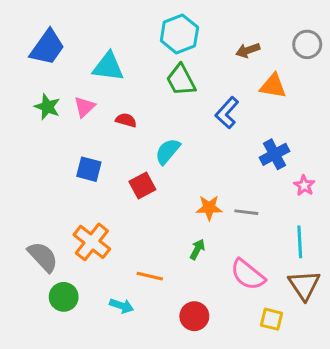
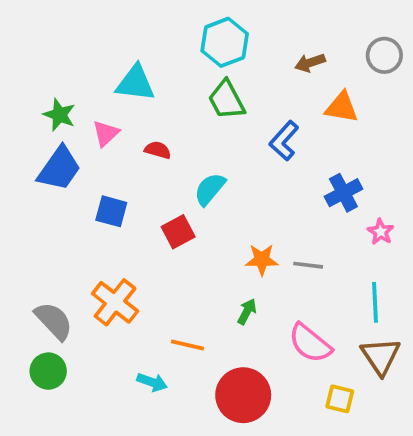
blue trapezoid: (47, 47) -> (59, 169), moved
green star: (47, 107) -> (59, 115), moved
green circle: (64, 297) -> (48, 371), moved
red circle: (194, 316) -> (243, 395), size x1.5

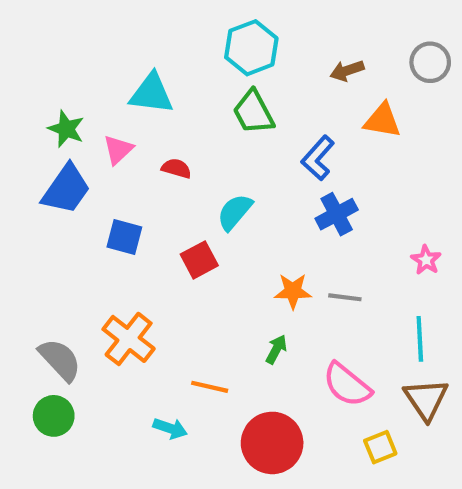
blue cross: (343, 193) -> (337, 214), moved
yellow square: (340, 399) -> (380, 447), turned -36

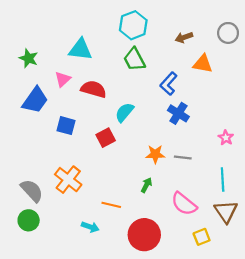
green star: (66, 129) -> (29, 58), moved
red semicircle: (176, 168) -> (94, 89), size x1.6
blue cross: (337, 214) -> (178, 113), turned -30

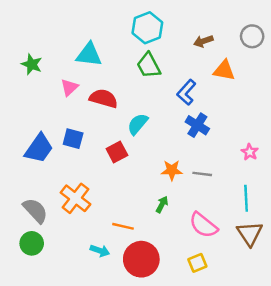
blue trapezoid: (35, 100) -> (39, 148), moved
red circle: (144, 235) -> (141, 259), moved
yellow square: (202, 237) -> (197, 263), moved

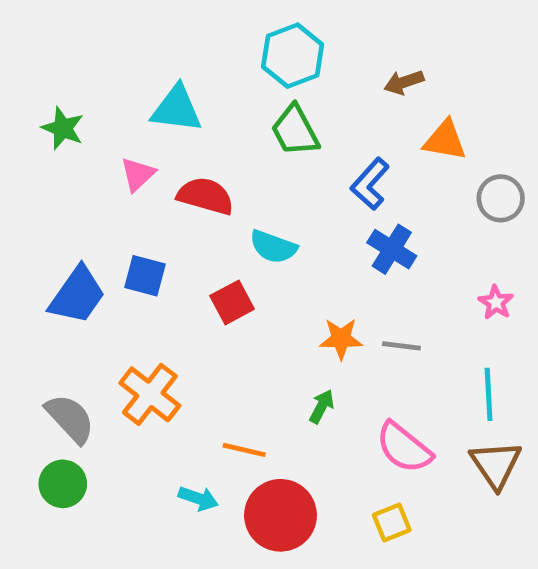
gray circle: (252, 36) -> (501, 198), moved
cyan semicircle: (138, 124) -> (273, 247), turned -110

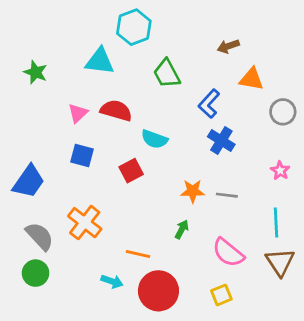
cyan hexagon: (293, 56) -> (134, 27), moved
pink triangle: (138, 174) -> (78, 113), moved
blue trapezoid: (77, 295) -> (29, 182), moved

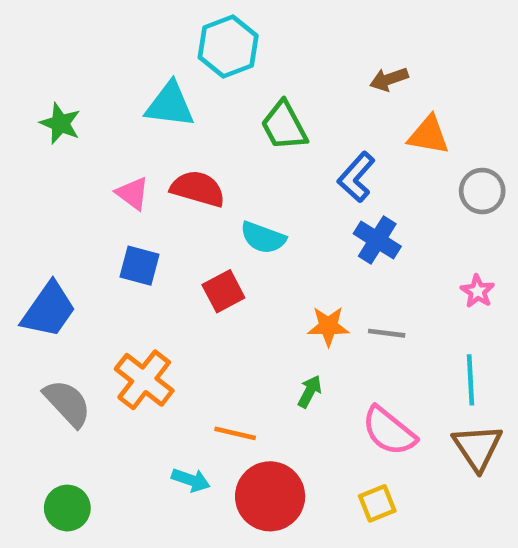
pink triangle: (78, 113) -> (133, 193), turned -40
green circle: (36, 273) -> (67, 508), moved

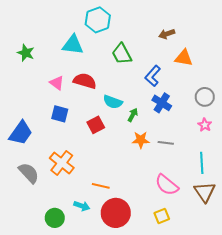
gray circle: (482, 191) -> (205, 97), moved
green arrow: (310, 391) -> (133, 115), moved
green circle: (67, 508) -> (55, 218), moved

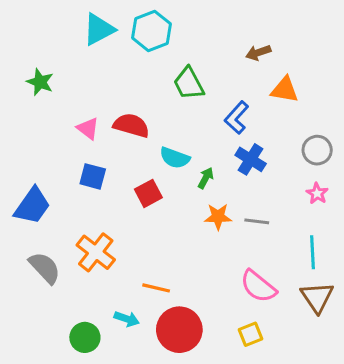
cyan triangle: (73, 45) -> (99, 29), moved, turned -35

